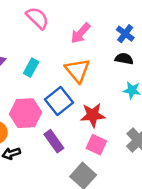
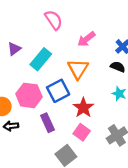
cyan rectangle: (31, 68) -> (41, 59), size x1.5
red star: (93, 115) -> (83, 108), turned 30

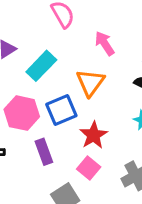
pink arrow: (86, 39) -> (105, 43), turned 90

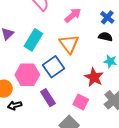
pink arrow: (105, 43) -> (73, 15), turned 96
red star: (94, 135) -> (94, 77), moved

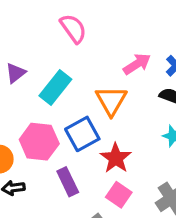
pink arrow: (73, 15) -> (137, 64), moved
red star: (94, 77) -> (116, 158), moved

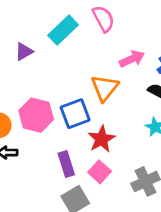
pink semicircle: (73, 29) -> (103, 19), moved
cyan rectangle: (55, 88) -> (63, 30), moved
purple rectangle: (68, 182) -> (66, 164), moved

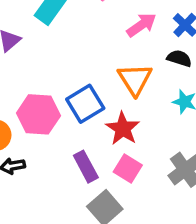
orange triangle: (105, 88) -> (135, 79), moved

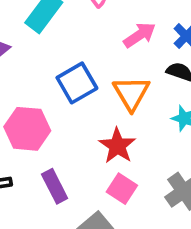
blue square: (85, 104) -> (77, 83), moved
purple rectangle: (86, 167) -> (55, 186), moved

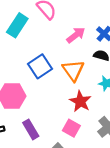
red star: (117, 146) -> (80, 101), moved

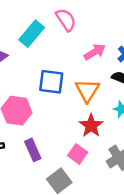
blue square: (40, 66) -> (51, 82), turned 35

